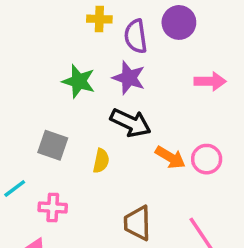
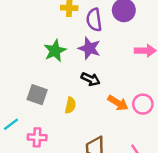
green star: (79, 81) -> (55, 51), turned 30
black arrow: (131, 123) -> (91, 79), size x0.7

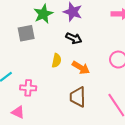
gray square: (37, 95) -> (26, 33), moved, turned -30
orange arrow: (118, 103) -> (81, 68), moved

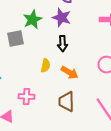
black arrow: (74, 38) -> (62, 44), turned 63
pink cross: (28, 88) -> (26, 97), moved

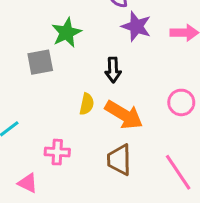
purple star: (62, 18) -> (136, 26), moved
orange arrow: (70, 73) -> (124, 115), size x1.4

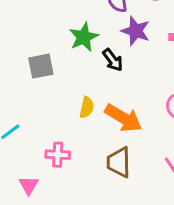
green star: (67, 33) -> (84, 37), moved
black arrow: (113, 70) -> (113, 60), moved, turned -35
pink triangle: (28, 183) -> (29, 185), turned 35

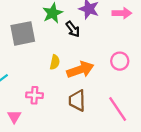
gray square: (41, 66) -> (23, 33), size x1.4
orange arrow: (123, 118) -> (80, 70), turned -50

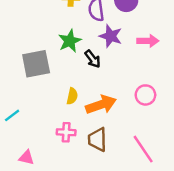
pink cross: (34, 95) -> (66, 132), moved
pink triangle: (14, 117) -> (26, 157), turned -48

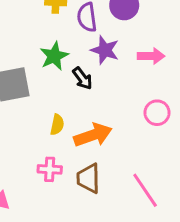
pink circle: (145, 95) -> (157, 113), moved

